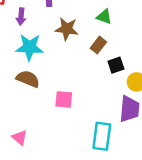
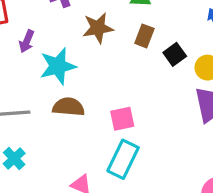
purple arrow: (21, 16) -> (27, 41), moved, turned 35
cyan rectangle: (102, 136) -> (123, 159), moved, turned 36

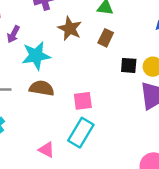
brown star: (98, 28) -> (70, 28), turned 30
black square: (175, 54) -> (129, 65), moved, turned 36

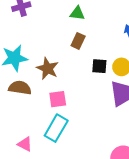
brown star: (70, 28) -> (48, 68), moved

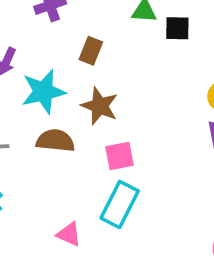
brown rectangle: (78, 41) -> (91, 51), moved
black square: (99, 66) -> (177, 28), moved

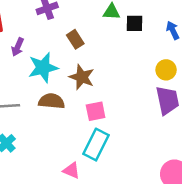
brown rectangle: (91, 51) -> (75, 39), turned -54
pink triangle: (69, 234) -> (71, 170), moved

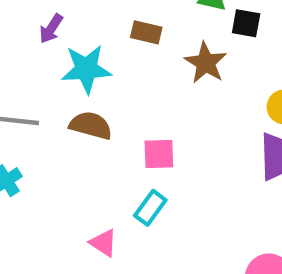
brown rectangle: (75, 39) -> (146, 32), turned -54
brown star: (82, 77) -> (206, 63), moved
cyan rectangle: (96, 145) -> (150, 208), size x0.7

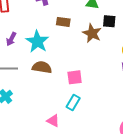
black square: (246, 23) -> (109, 21), moved
purple arrow: (51, 29) -> (11, 39), moved
cyan star: (86, 69) -> (37, 41), turned -30

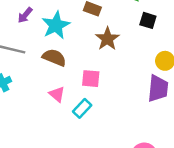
brown star: (92, 33) -> (107, 39), moved
pink triangle: (53, 121) -> (57, 94), moved

